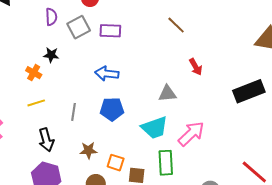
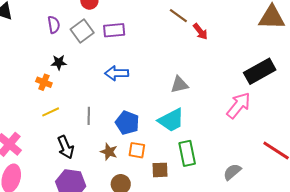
red arrow: (196, 67) -> (200, 31), moved
blue pentagon: (112, 109) -> (127, 123), moved, turned 30
pink arrow: (191, 134) -> (239, 105), moved
brown star: (88, 150) -> (109, 152), turned 30
orange square: (116, 163) -> (137, 150), moved

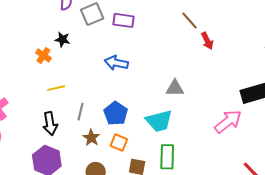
yellow line: (51, 112) -> (56, 88), moved
gray line: (89, 116) -> (81, 112), moved

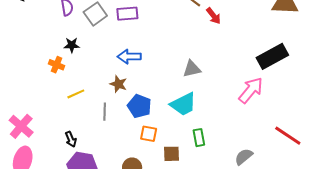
black arrow: (50, 124) -> (71, 139), moved, size x0.7
brown star: (91, 138) -> (118, 84), moved
green rectangle: (167, 157) -> (199, 138), size x0.7

